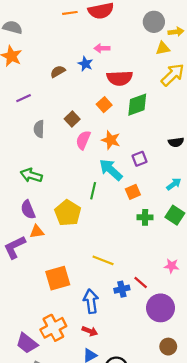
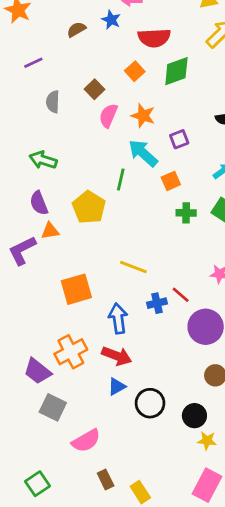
red arrow: (90, 331) -> (117, 356), size x1.5

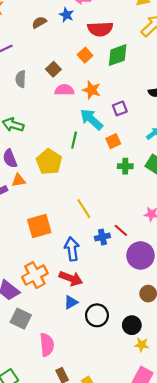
pink semicircle: (108, 116) -> (64, 90), turned 66
yellow line: (133, 267) -> (84, 209), turned 36
pink semicircle: (86, 441) -> (47, 345), turned -65

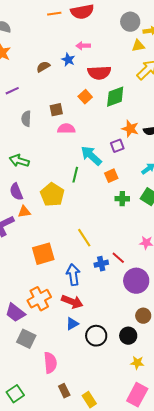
brown square: (53, 69) -> (56, 110), turned 32
orange star: (92, 90) -> (130, 129), moved
black circle: (132, 325) -> (128, 336), moved

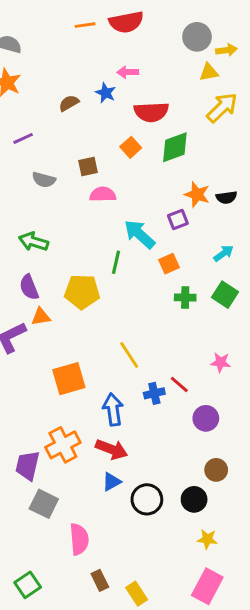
gray semicircle: (26, 119) -> (44, 180), turned -77
yellow pentagon: (52, 195) -> (82, 292), turned -30
purple circle: (136, 281) -> (206, 418), size x0.7
purple trapezoid: (15, 313) -> (28, 465), turned 65

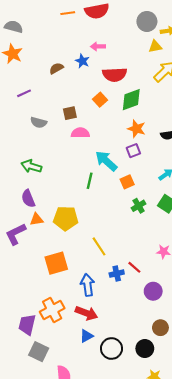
orange star: (197, 194) -> (136, 129), moved
yellow pentagon: (82, 292) -> (66, 218), moved
green cross: (185, 298) -> (139, 206), turned -32

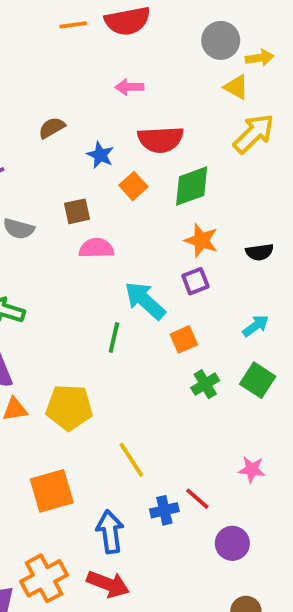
yellow triangle: (155, 46) -> (236, 87), turned 40
blue star: (82, 61) -> (100, 155), moved

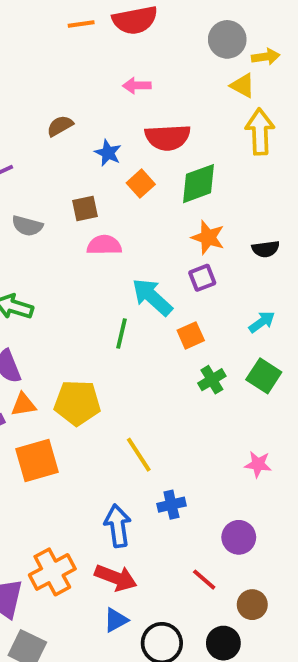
yellow arrow: (254, 134) -> (260, 132), turned -48
orange square: (52, 491) -> (37, 460), moved
red line: (197, 499) -> (204, 580), moved

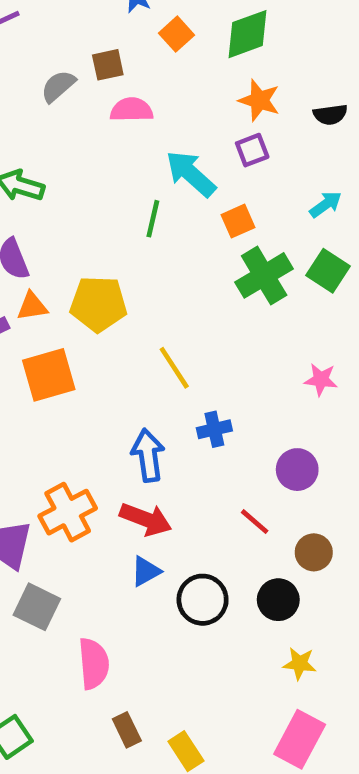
gray semicircle: (27, 226) -> (58, 86), moved, turned 124
green cross: (212, 380) -> (264, 275), size x1.6

